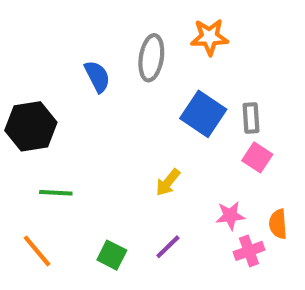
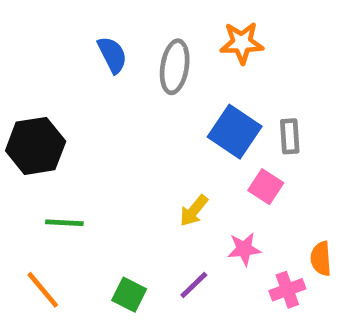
blue semicircle: (97, 76) -> (112, 55), moved
pink square: (257, 157) -> (266, 187), moved
pink star: (230, 216) -> (244, 249), moved

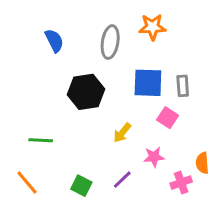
blue semicircle: (112, 55) -> (54, 41), moved
blue square: (235, 132) -> (148, 83), turned -32
black hexagon: (36, 146) -> (86, 92), moved

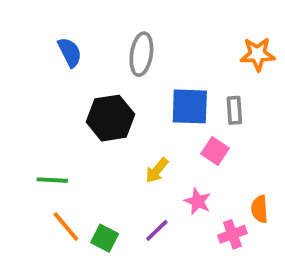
orange star: (152, 27) -> (258, 54), moved
pink star: (154, 157) -> (198, 201), turned 30
orange line: (27, 183) -> (66, 227), moved

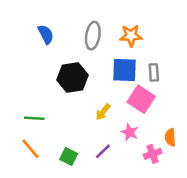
orange star: (258, 54) -> (131, 36), moved
pink square: (215, 151) -> (141, 99), size x1.5
orange line: (66, 227) -> (30, 149), moved

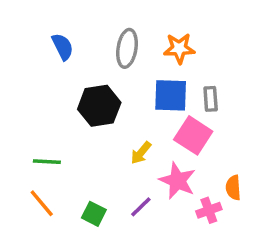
pink star: (130, 132) -> (178, 181), size x1.5

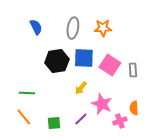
blue square: (171, 95) -> (84, 58), moved
gray rectangle: (211, 99) -> (133, 70), moved
pink square: (193, 135) -> (110, 65), moved
green square: (94, 214) -> (54, 123), turned -32

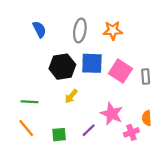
yellow arrow: (81, 88) -> (71, 96), moved

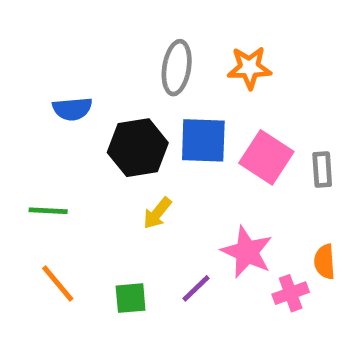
blue semicircle: (39, 29) -> (72, 109), moved, turned 112
green line: (29, 102) -> (48, 211), moved

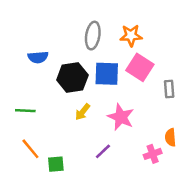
pink square: (266, 157) -> (140, 67), moved
pink star: (247, 252) -> (121, 117), moved
green square: (131, 298) -> (56, 164), moved

